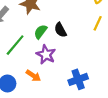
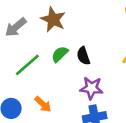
purple star: (46, 55) -> (91, 88), moved, turned -30

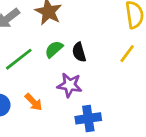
purple star: (91, 88) -> (70, 85), moved

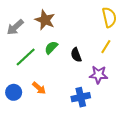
black semicircle: (79, 52) -> (76, 55), moved
purple star: (70, 85) -> (98, 75), moved

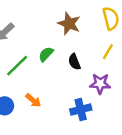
brown star: (45, 20) -> (69, 24), moved

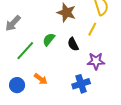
yellow line: (108, 52) -> (92, 29), moved

